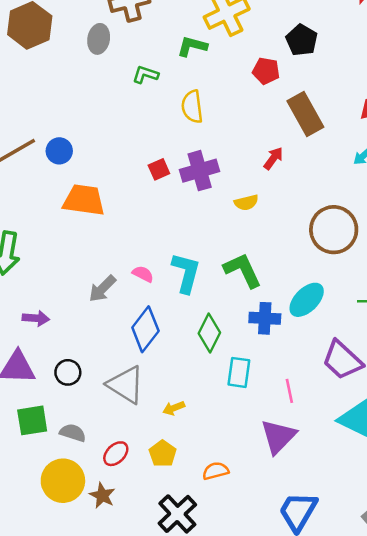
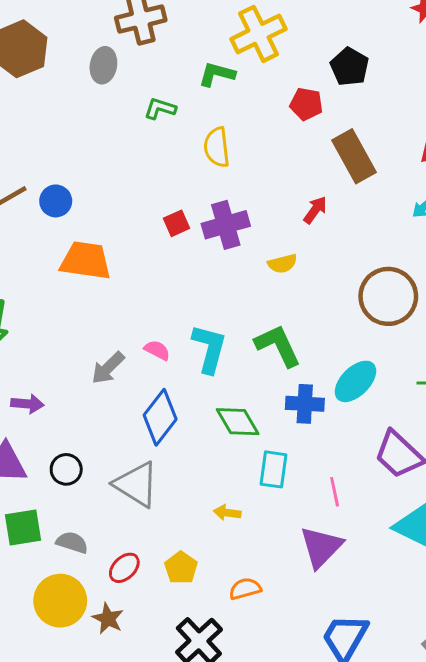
green diamond: (209, 333) -> (238, 422), turned -57
yellow arrow: (174, 408) -> (227, 513), moved, turned 30

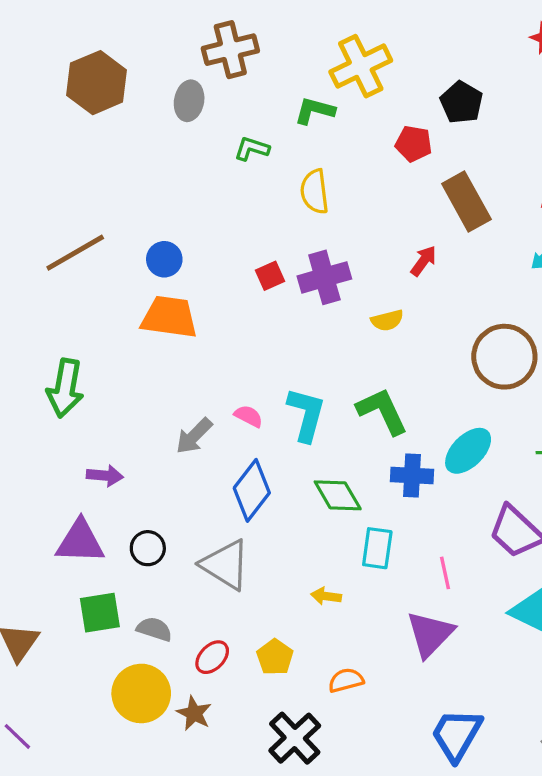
blue circle: (56, 201) -> (164, 259), moved

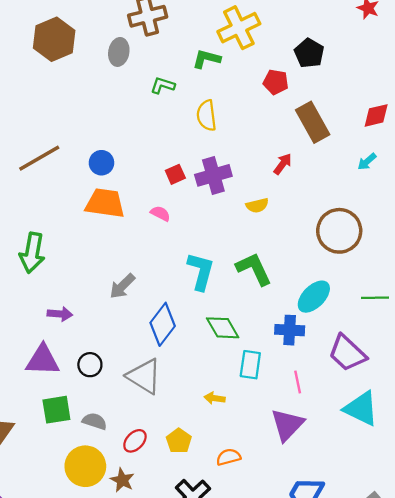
pink semicircle: (248, 416) -> (160, 214), moved
blue cross: (412, 476) -> (290, 330), moved

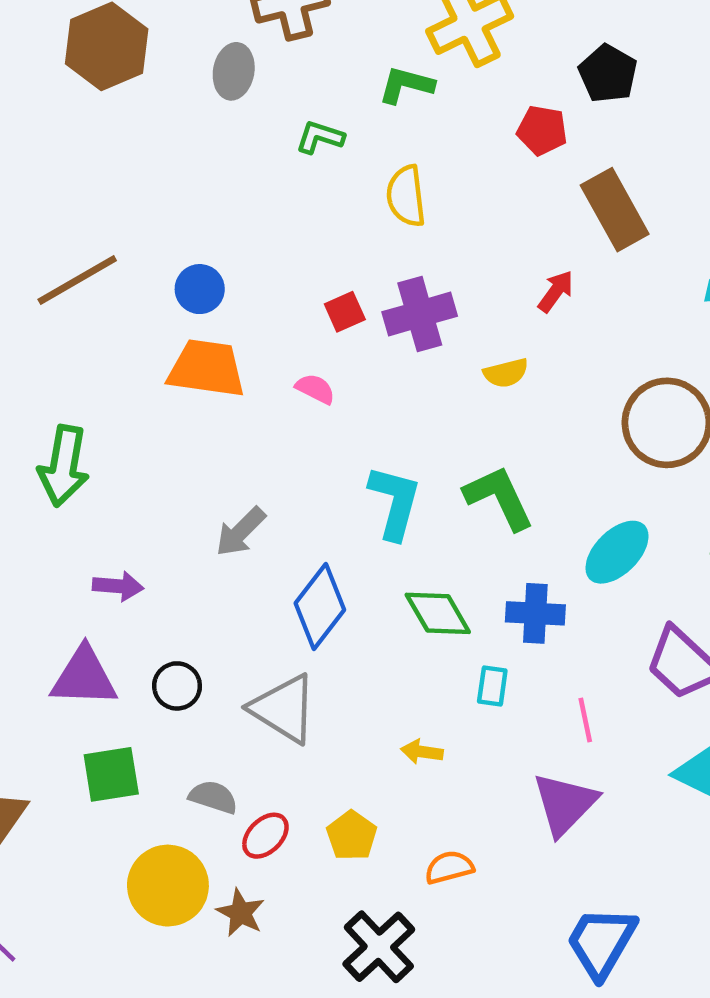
blue cross: (290, 330) -> (535, 613), moved
cyan rectangle: (250, 365) -> (492, 686), size x0.7
gray semicircle: (95, 421) -> (213, 797), moved

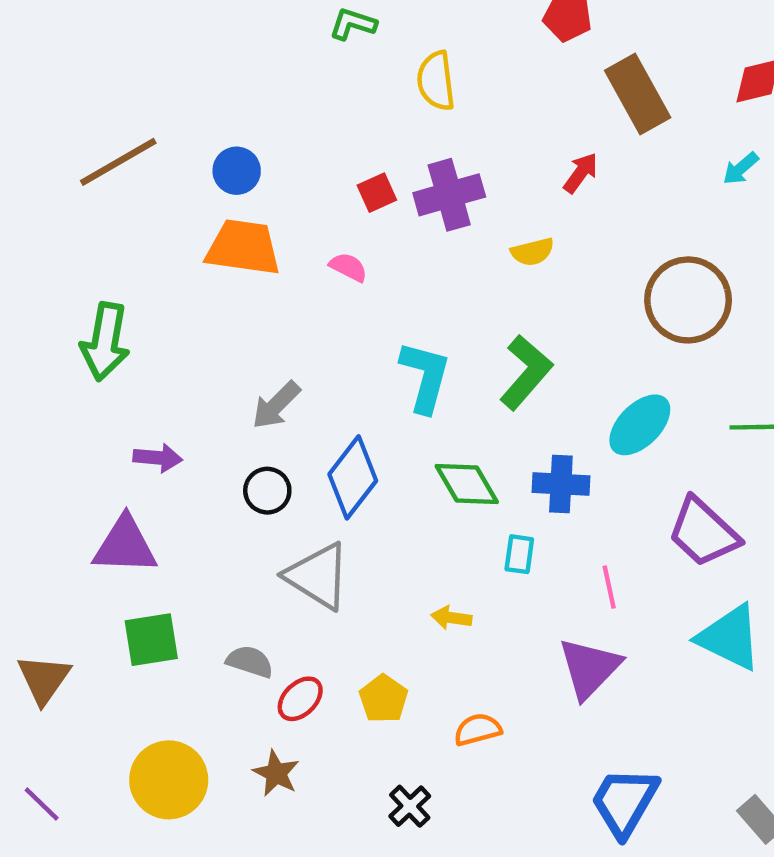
green L-shape: (499, 498) -> (526, 372), turned 66
black circle: (177, 686) -> (267, 491), moved
yellow circle: (168, 886) -> (169, 780), moved
black cross: (379, 947) -> (410, 806), size x0.6

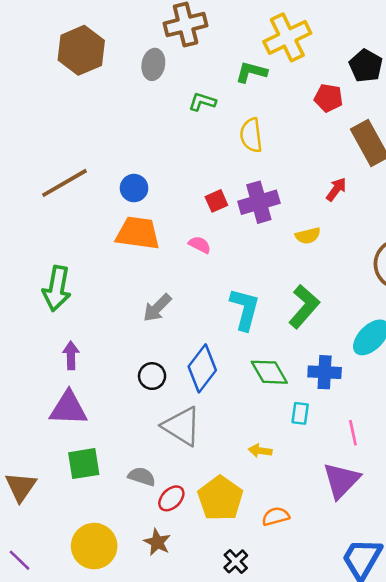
gray arrow: (276, 405) -> (157, 308), moved
purple arrow: (158, 458) -> (71, 355), moved, turned -96
yellow pentagon: (383, 699) -> (220, 498), size x1.6

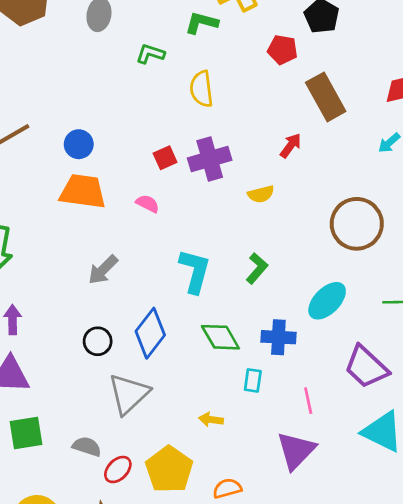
green L-shape: (304, 307) -> (257, 268), size x0.7
gray triangle: (182, 426) -> (129, 394), turned 45

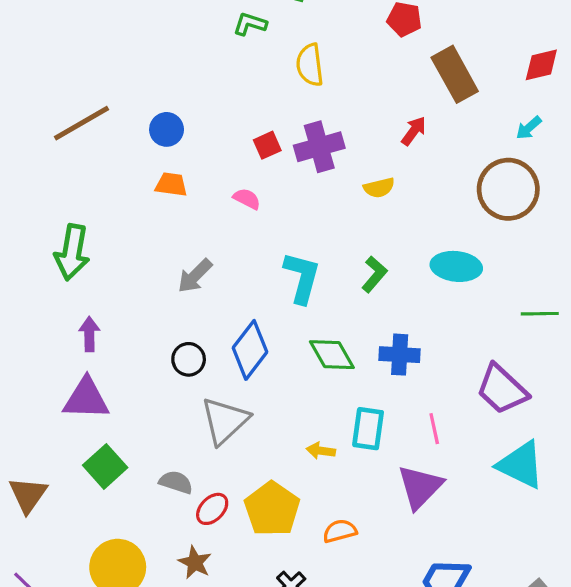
orange trapezoid: (83, 191) -> (171, 185), size x0.6
brown circle: (357, 224) -> (508, 189), moved
cyan ellipse: (327, 301) -> (456, 266), moved, turned 51
cyan rectangle: (253, 380) -> (368, 429), moved, size x1.5
green square: (26, 433) -> (105, 466), turned -33

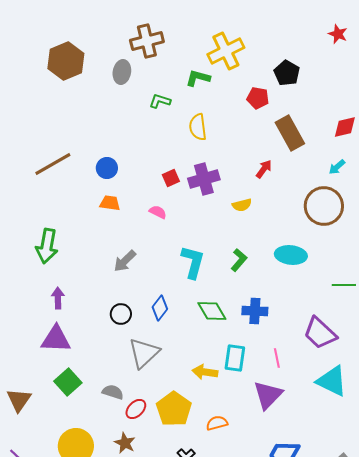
blue diamond: (250, 350) -> (160, 308), size x0.7
yellow arrow: (321, 451) -> (205, 372), size x1.4

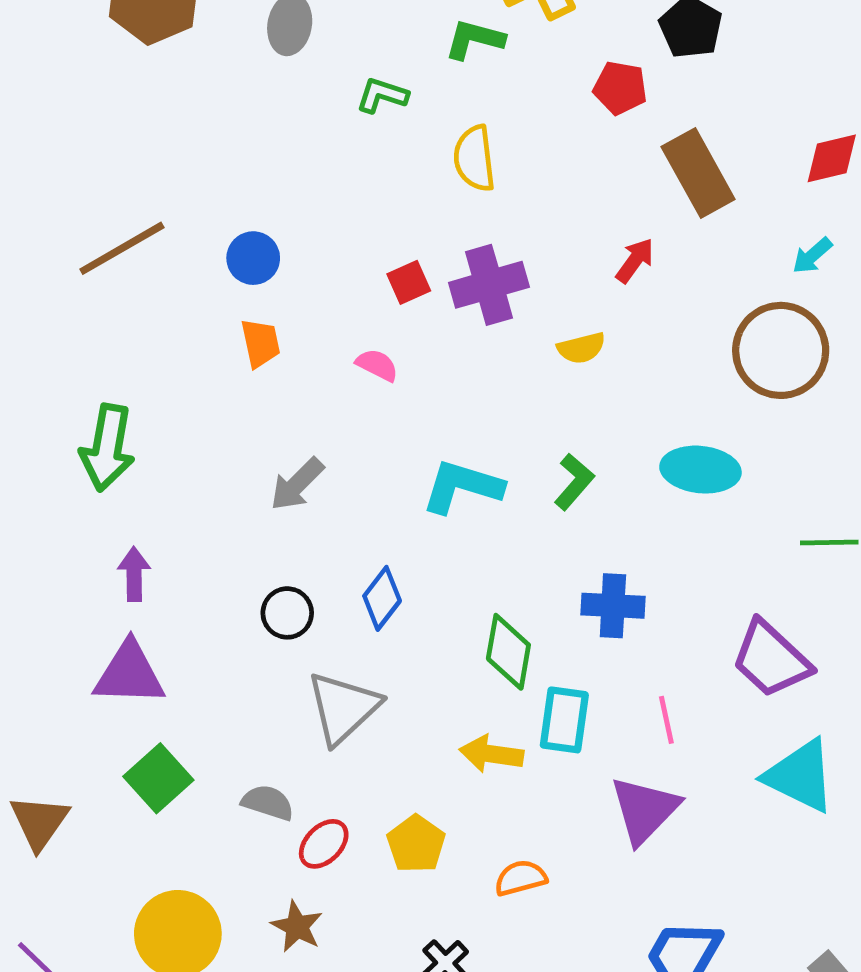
orange trapezoid: (110, 203) -> (260, 343), turned 70
cyan L-shape: (193, 262) -> (462, 487), turned -88
green diamond: (212, 311) -> (508, 652), moved, turned 40
yellow pentagon: (174, 409) -> (416, 844), size x0.7

